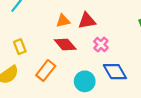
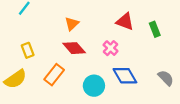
orange triangle: (63, 21) -> (72, 24), turned -32
red triangle: (87, 21) -> (125, 22), moved, turned 30

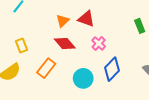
red triangle: (125, 22) -> (86, 19), moved
blue diamond: (125, 76) -> (112, 69), turned 75

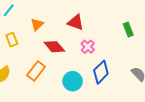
orange triangle: (63, 21) -> (37, 24), moved
yellow rectangle: (22, 45) -> (12, 40), moved

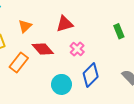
red triangle: (76, 22) -> (65, 24), turned -36
orange rectangle: (36, 71) -> (19, 63), moved

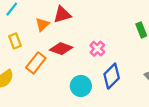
red triangle: (65, 24) -> (62, 15), moved
red diamond: (43, 49) -> (61, 49), turned -30

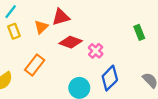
yellow rectangle: (15, 41) -> (14, 31), moved
red diamond: (61, 49) -> (71, 42), moved

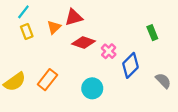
orange rectangle: (35, 65) -> (47, 80), moved
blue diamond: (110, 78) -> (130, 65), moved

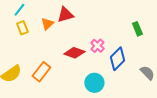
red diamond: (84, 42) -> (74, 53), moved
cyan circle: (92, 88) -> (94, 83), moved

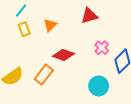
red triangle: (65, 15) -> (89, 16), moved
red diamond: (74, 53) -> (63, 55), moved

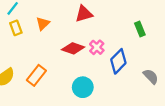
red diamond: (63, 55) -> (73, 48), moved
cyan circle: (99, 86) -> (83, 87), moved

